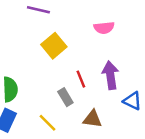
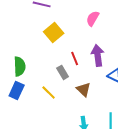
pink semicircle: (104, 28) -> (93, 18), turned 126
brown triangle: (92, 119) -> (84, 89), turned 35

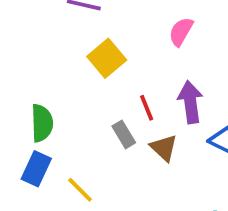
brown triangle: (84, 89) -> (164, 148), moved
yellow line: (49, 92) -> (80, 190), moved

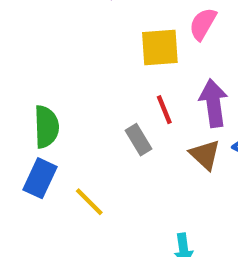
yellow square: (107, 58) -> (160, 47), moved, turned 36
brown triangle: (164, 148) -> (205, 155), moved

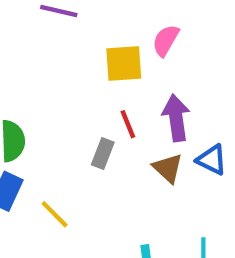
gray rectangle: (139, 140) -> (103, 153), turned 52

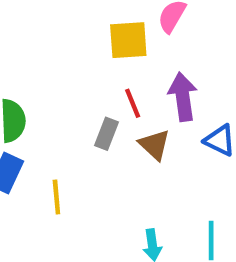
brown triangle: (168, 168) -> (154, 145), moved
yellow line: (55, 214) -> (56, 197), turned 40

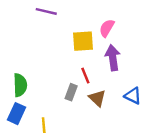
purple arrow: (183, 97) -> (113, 58), moved

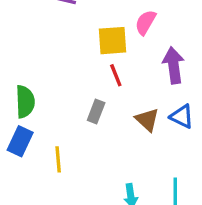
purple arrow: (113, 58) -> (174, 65), moved
red line: (85, 76) -> (116, 75), moved
brown triangle: (97, 98) -> (147, 120), moved

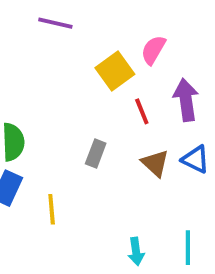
yellow square: (113, 41) -> (115, 71), turned -32
red line: (116, 75) -> (142, 111), moved

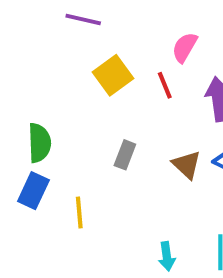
yellow square: (115, 71) -> (113, 75), moved
red line: (142, 111) -> (165, 85), moved

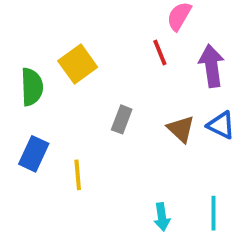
yellow square: (113, 75) -> (78, 64), moved
green semicircle: (39, 143) -> (32, 87), moved

